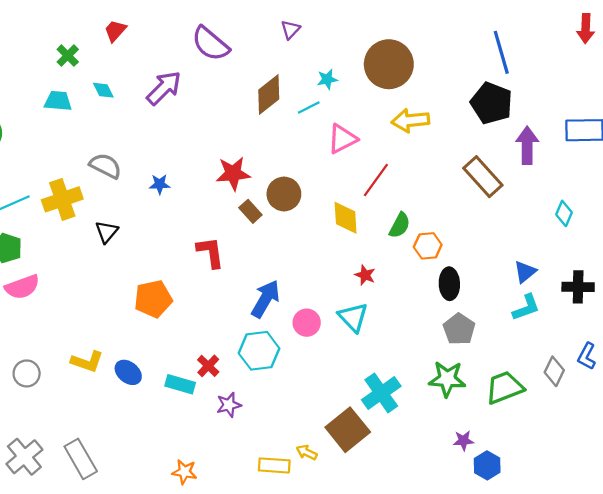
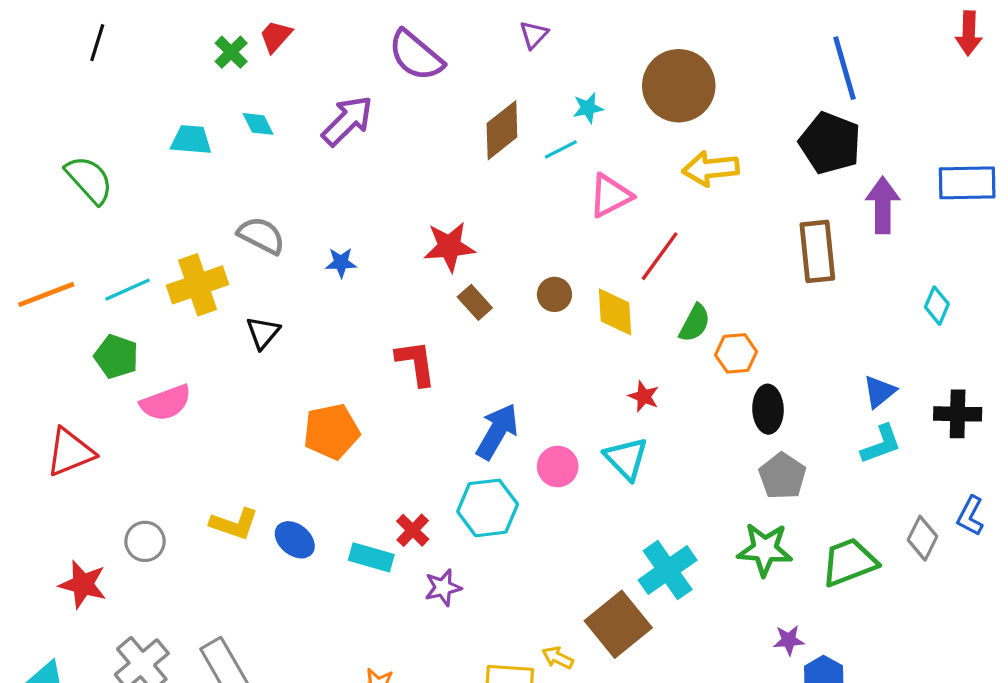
green cross: (68, 56) -> (231, 52), moved
brown rectangle: (483, 177) -> (817, 251), turned 36
brown circle: (284, 194) -> (554, 294), moved, size x0.7
pink semicircle: (22, 287) -> (166, 403), moved

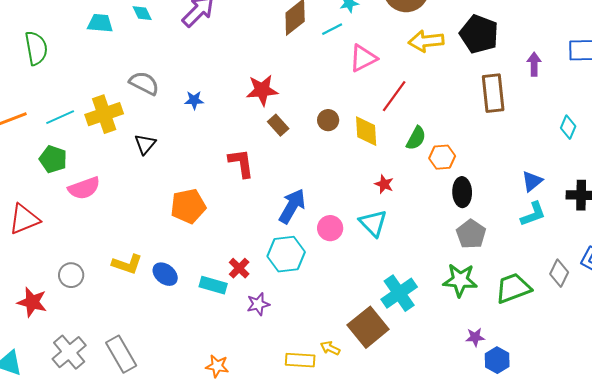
black pentagon: (830, 143) -> (479, 34), moved
green semicircle: (89, 180) -> (36, 48), turned 32
purple arrow: (883, 205) -> (534, 64), size x0.7

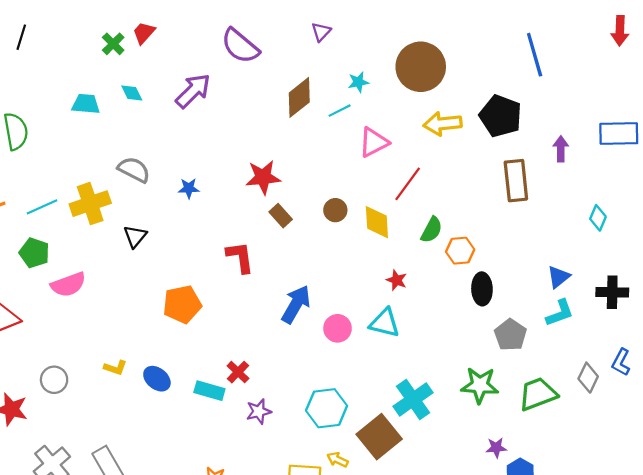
cyan triangle: (373, 223) -> (385, 323), turned -32
gray pentagon: (471, 234) -> (510, 335), moved
cyan hexagon: (286, 254) -> (327, 408), moved
yellow L-shape: (127, 264) -> (115, 368), size x0.7

